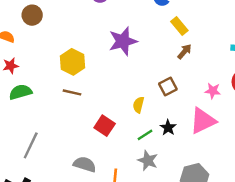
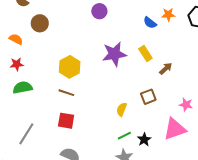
yellow rectangle: (179, 26) -> (145, 53), moved
red square: (105, 126) -> (66, 121), moved, turned -30
black star: (168, 128) -> (144, 140), moved

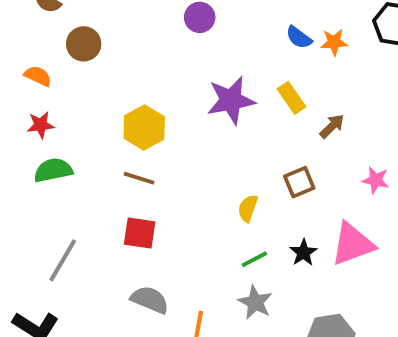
orange star: (168, 15) -> (334, 42), moved
pink star: (186, 105) -> (376, 180), moved
black star: (144, 140) -> (303, 253), moved

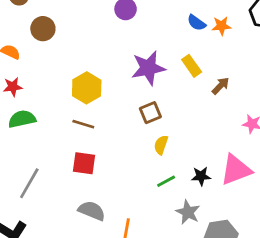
brown square: (299, 182) -> (150, 113), moved
black star: (303, 253) -> (201, 176), turned 30
gray star: (255, 302) -> (188, 212), moved

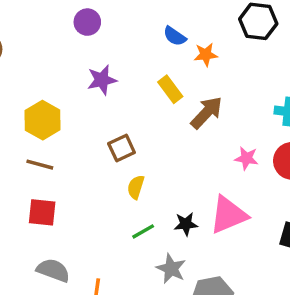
orange star: (221, 26) -> (206, 55), moved
purple star: (148, 68) -> (102, 80), moved, size x0.7
brown arrow: (221, 86) -> (206, 113), size x1.5

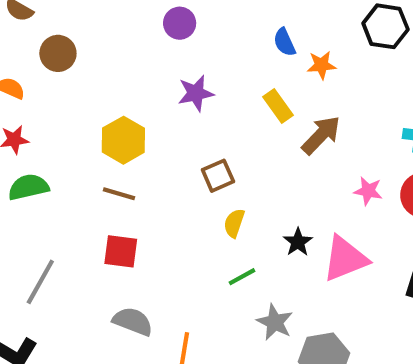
blue semicircle: (175, 36) -> (284, 42), turned 30
black star: (186, 224) -> (298, 242), moved, turned -30

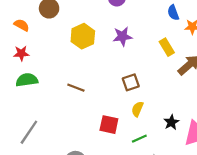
yellow hexagon: (123, 140) -> (83, 36), moved
red square: (121, 251) -> (109, 125), moved

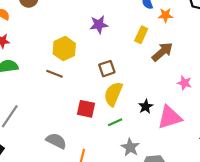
yellow hexagon: (83, 36) -> (64, 49), moved
yellow rectangle: (167, 47) -> (141, 35), turned 56
yellow semicircle: (137, 109) -> (113, 94), size x1.6

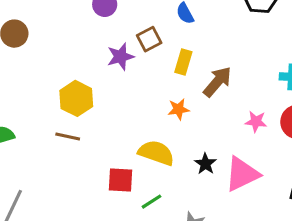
orange star: (166, 15) -> (179, 109), moved
brown square: (107, 69) -> (149, 39), moved
yellow semicircle: (113, 94) -> (156, 153), turned 95
green line: (115, 122) -> (152, 202), moved

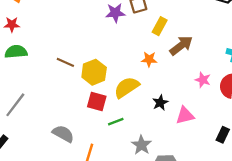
yellow hexagon: (76, 98) -> (94, 72), moved
yellow semicircle: (156, 153) -> (127, 87), turned -65
pink triangle: (242, 174) -> (185, 115), size x0.7

